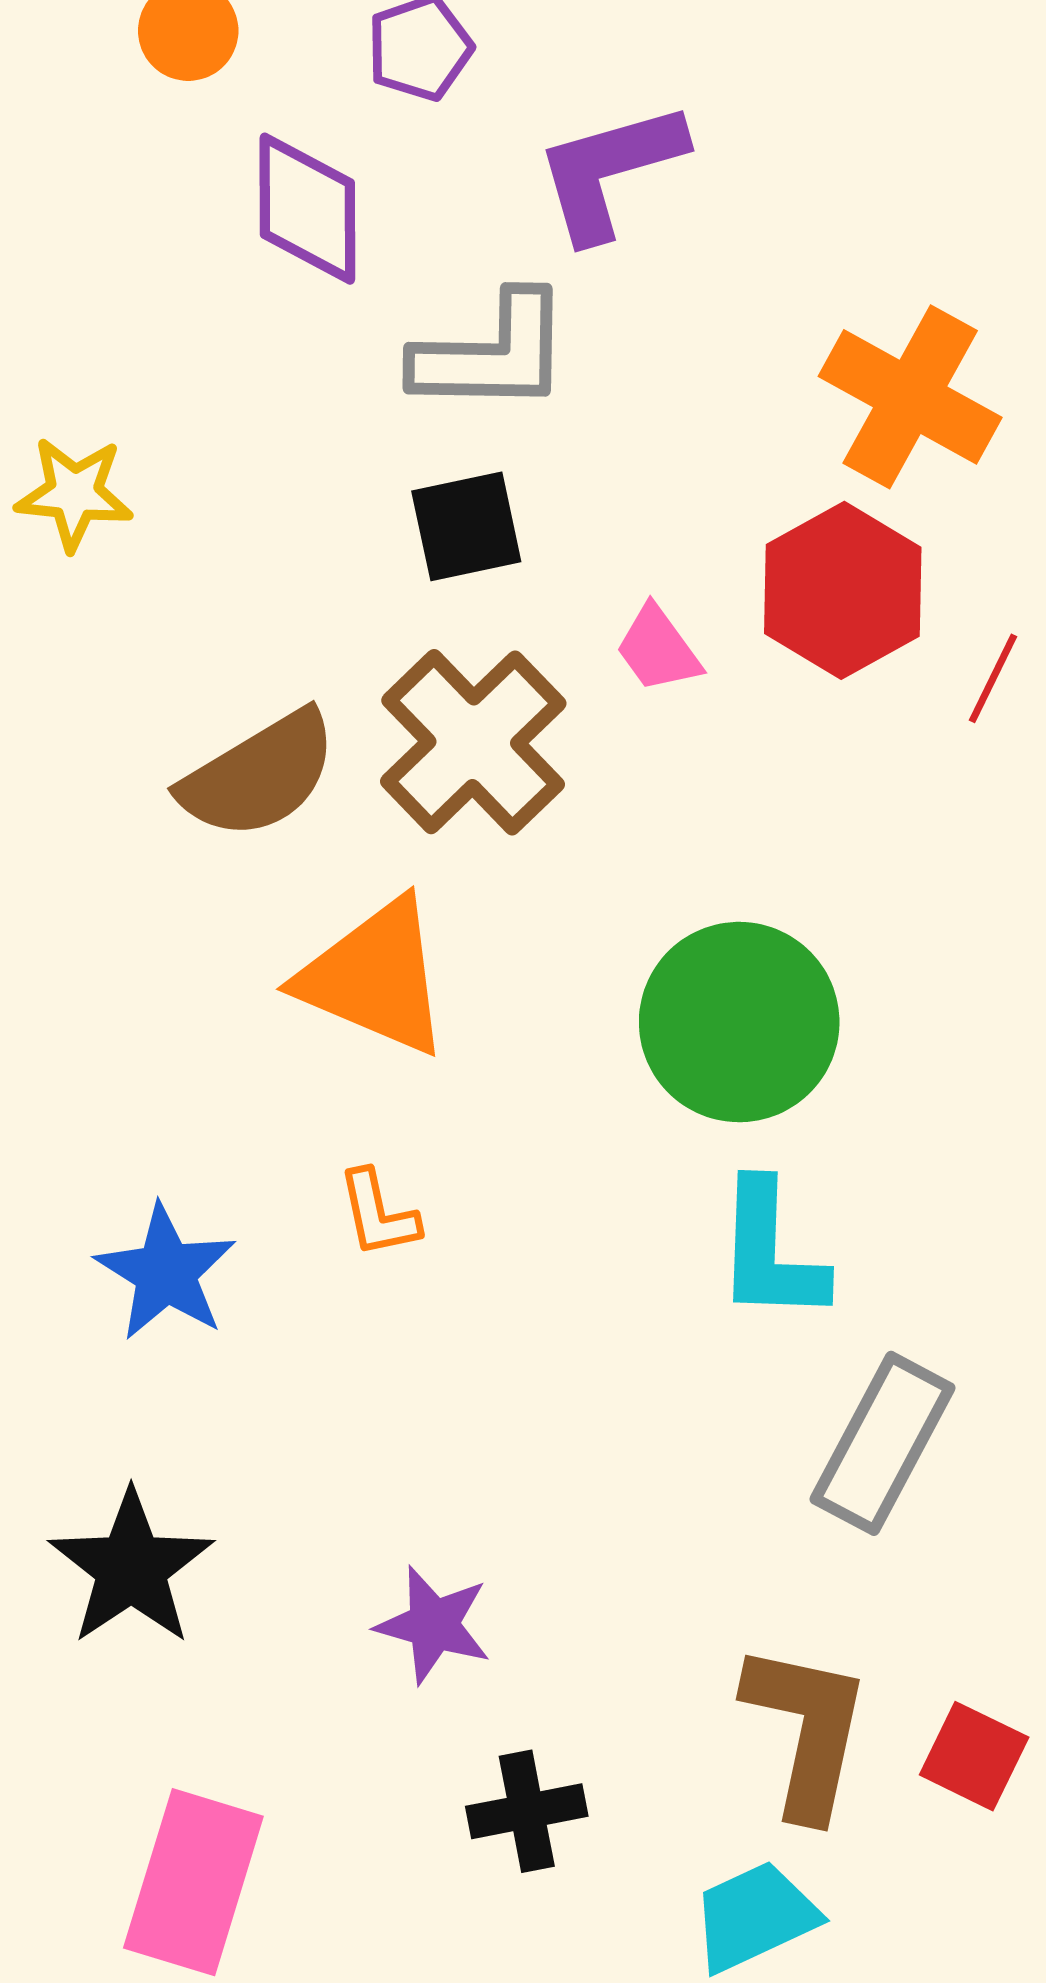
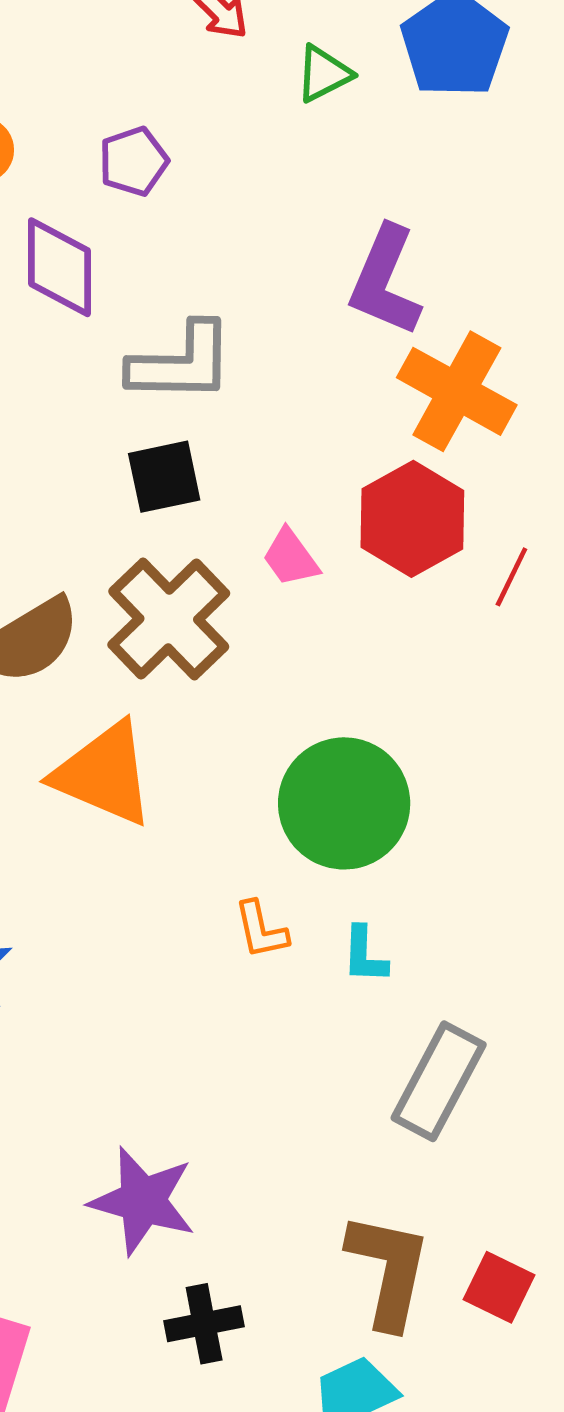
purple L-shape: (610, 171) -> (385, 281), moved, turned -51
orange L-shape: (378, 1214) -> (261, 930), moved
cyan L-shape: (770, 1252) -> (365, 955), size x0.6
purple star: (433, 1625) -> (143, 1201), size x1.4

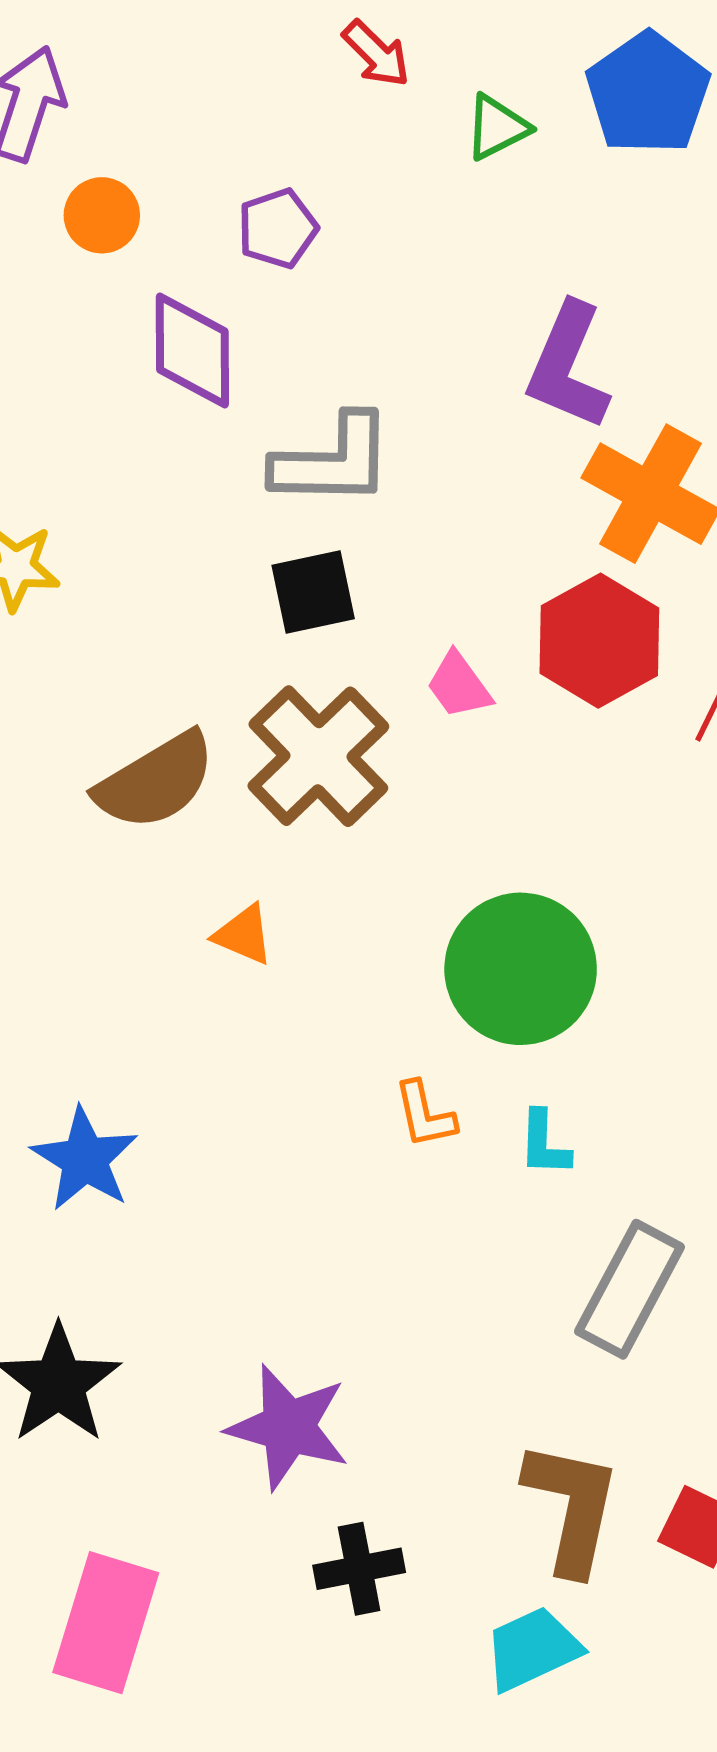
orange triangle: (104, 774) -> (244, 935), size x0.5

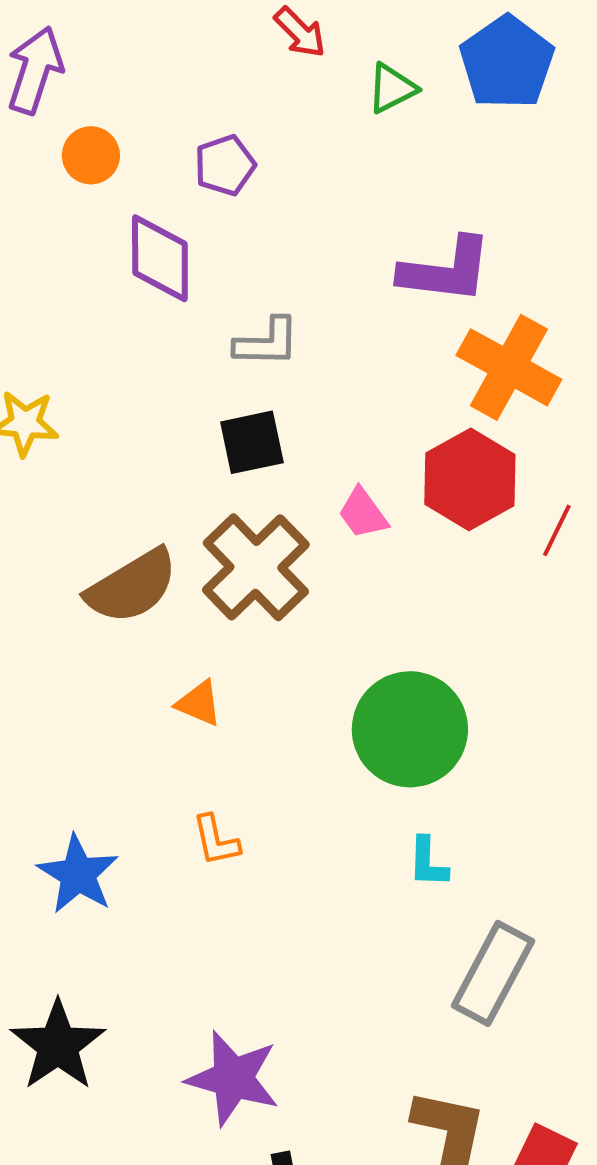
purple L-shape: (568, 366) -> (446, 270), turned -106
gray L-shape: (333, 461) -> (267, 342), size x0.7
orange L-shape: (425, 1115) -> (216, 840), moved

